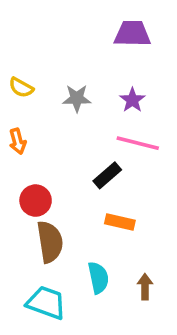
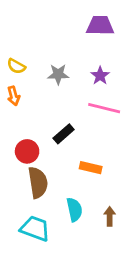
orange arrow: (18, 141) -> (14, 96), moved
black rectangle: (107, 175) -> (64, 134), moved

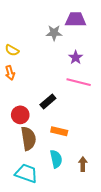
gray star: (58, 74) -> (54, 33), moved
orange rectangle: (91, 168) -> (59, 131), moved

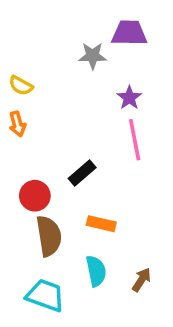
pink line: (79, 82) -> (135, 140), turned 65
brown arrow: (83, 164) -> (142, 280), turned 32

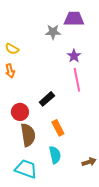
orange rectangle: (101, 224) -> (58, 128), turned 49
brown arrow: (142, 280) -> (89, 162), moved, turned 40

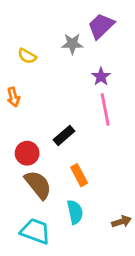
purple trapezoid: (74, 19) -> (101, 26), turned -45
yellow semicircle: (12, 49) -> (27, 56), moved
brown semicircle: (28, 135) -> (38, 185), turned -30

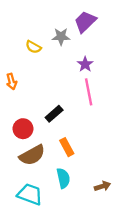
yellow semicircle: (27, 56) -> (33, 47), moved
brown semicircle: (38, 185) -> (32, 155), turned 100

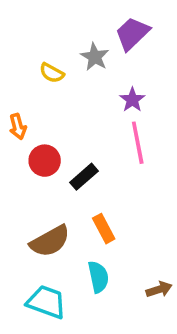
gray star: (61, 37) -> (95, 57), turned 30
red circle: (23, 129) -> (45, 161), moved

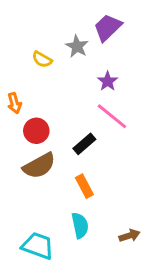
pink line: (138, 143) -> (112, 116), turned -40
black rectangle: (84, 177) -> (84, 144), moved
brown semicircle: (50, 241) -> (39, 166), moved

